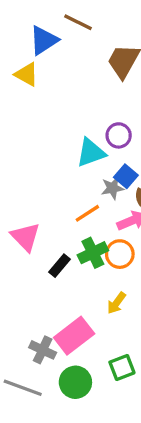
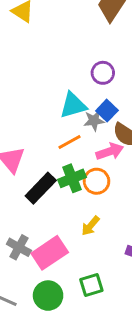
cyan triangle: (91, 153) -> (73, 105), moved
black rectangle: (59, 266) -> (41, 188), size x1.5
gray cross: (43, 350) -> (19, 247), moved

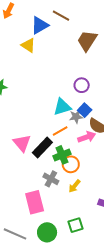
orange circle: (97, 181) -> (71, 164), moved
black rectangle: (41, 188) -> (42, 147), moved
gray cross: (19, 247) -> (51, 179), moved
pink rectangle: (50, 253) -> (35, 202), moved, turned -70

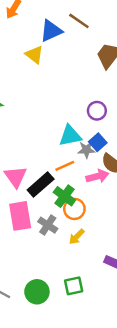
green cross: (62, 155) -> (64, 196), turned -36
pink rectangle: (35, 202) -> (20, 216), moved

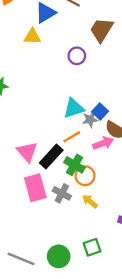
yellow triangle: (34, 55) -> (32, 37), turned -30
purple circle: (97, 111) -> (77, 56), moved
yellow arrow: (77, 237) -> (90, 201), turned 91

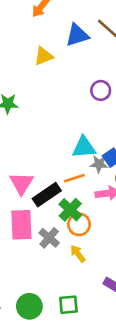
yellow triangle: (32, 37) -> (44, 56), moved, turned -36

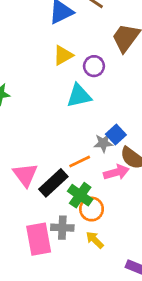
yellow triangle: (44, 56) -> (63, 55), moved
cyan triangle: (84, 147) -> (79, 96), moved
pink rectangle: (21, 225) -> (39, 239), moved
gray cross: (49, 238) -> (62, 228), turned -30

